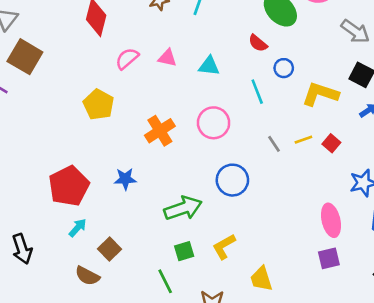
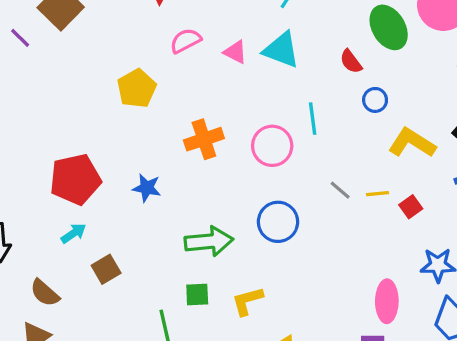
cyan triangle: (209, 66) -> (281, 50), moved, size x1.4
cyan line: (257, 92) -> (313, 119), moved
gray line: (274, 144) -> (340, 190), turned -30
brown semicircle: (87, 276) -> (45, 293), moved

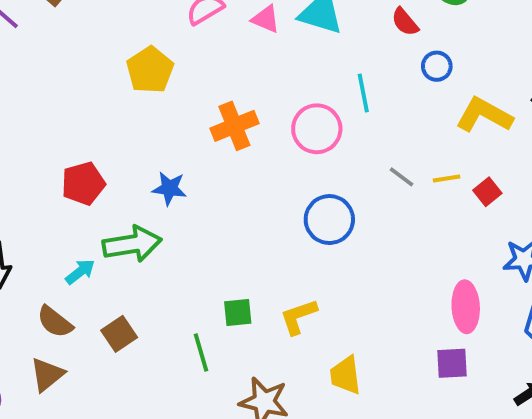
red pentagon: (75, 179) -> (83, 183), size x0.7
cyan arrow: (73, 233) -> (80, 272), moved
green arrow: (209, 241) -> (132, 244), moved
brown square: (106, 269) -> (119, 334), moved

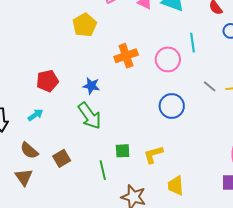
green arrow: (132, 244) -> (90, 116), moved, turned 60
cyan arrow: (80, 272) -> (35, 115), moved
brown triangle: (47, 375) -> (24, 177), turned -30

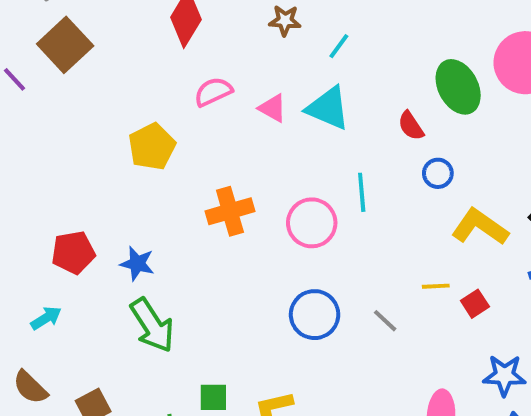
blue star: (91, 86) -> (137, 264), moved
gray line: (210, 86) -> (385, 321), moved

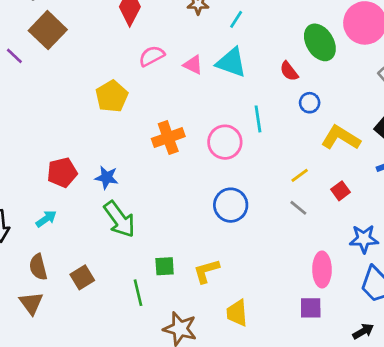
yellow line: (436, 286) -> (300, 175), moved, turned -30
gray line: (385, 321) -> (298, 208), moved
brown semicircle: (30, 387) -> (38, 267), turned 35

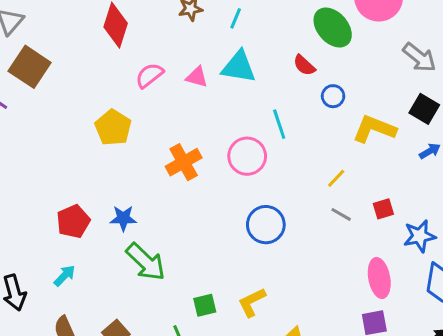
red square: (341, 191) -> (383, 209), moved, turned 30

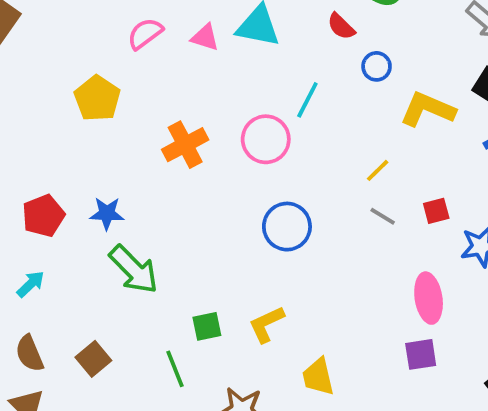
cyan line: (279, 124) -> (307, 100), turned 44

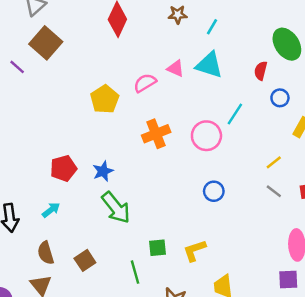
red semicircle: (341, 26) -> (261, 71), turned 54
pink semicircle: (145, 34) -> (145, 83), moved
blue star: (107, 213) -> (103, 171), turned -30
blue circle: (287, 227) -> (214, 191), size x0.7

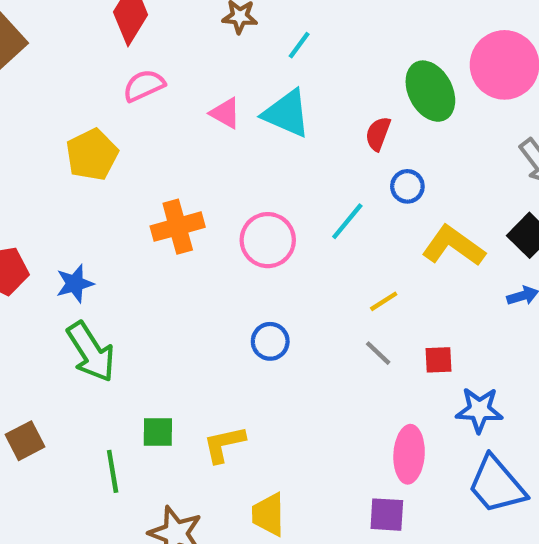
pink semicircle: (145, 83) -> (144, 86), moved
cyan line: (235, 114) -> (347, 221), moved

